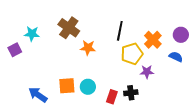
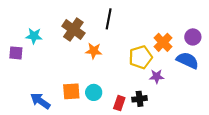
black line: (120, 31) -> (109, 19), moved
purple square: (15, 50) -> (16, 53), turned 32
blue semicircle: (176, 57) -> (188, 60), size x1.5

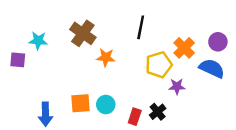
black line: (109, 19) -> (141, 27), moved
black cross: (140, 99) -> (158, 112), turned -32
blue arrow: (40, 101) -> (45, 114), turned -126

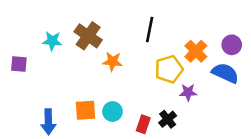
cyan star: (38, 41) -> (52, 41), moved

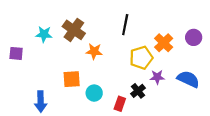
blue semicircle: (225, 73) -> (188, 79), moved
orange square: (86, 110) -> (72, 79), moved
black cross: (168, 119) -> (138, 91), moved

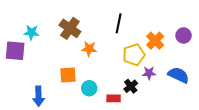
cyan star: (44, 34) -> (31, 32), moved
purple square: (16, 53) -> (15, 51), size x1.5
red rectangle: (120, 104) -> (114, 98), turned 72

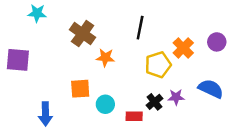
cyan star: (31, 32) -> (37, 13), moved
purple star: (149, 73) -> (176, 97), moved

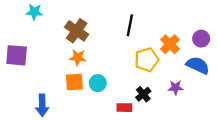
orange star: (105, 58) -> (78, 58), moved
blue semicircle: (211, 89) -> (198, 65), moved
purple star: (176, 97) -> (176, 88), moved
cyan circle: (105, 104) -> (98, 83), moved

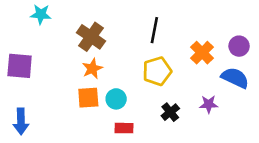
orange star: (78, 58) -> (92, 69), turned -30
yellow pentagon: (147, 60) -> (157, 71), moved
blue arrow: (42, 105) -> (21, 121), moved
red rectangle: (124, 108) -> (124, 128), moved

